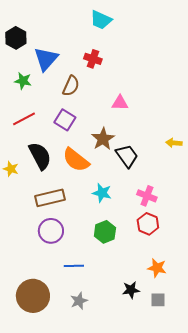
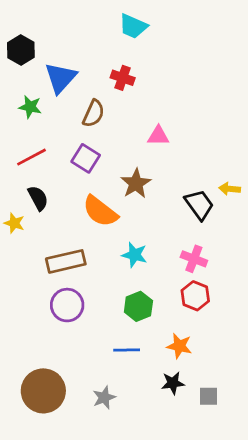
black semicircle: (40, 156) -> (38, 198), moved, size x0.7
black trapezoid: (127, 156) -> (199, 205), moved
blue line: (74, 266) -> (127, 350), moved
orange star: (157, 268) -> (179, 346), moved

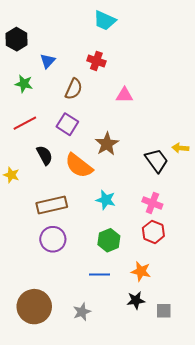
blue triangle: (61, 78) -> (48, 61), size x0.6
pink triangle: (158, 136) -> (124, 95), moved
black semicircle: (38, 198) -> (45, 155), moved

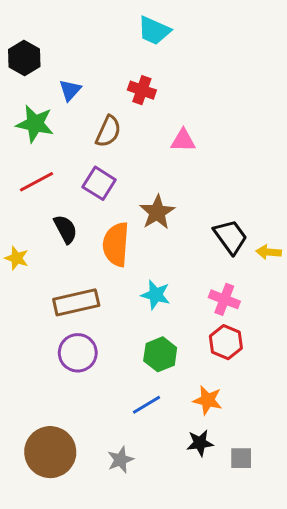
green star: (24, 84) -> (35, 124), size x1.4
yellow arrow: (180, 148) -> (269, 252), moved
orange semicircle: (79, 166) -> (116, 244), turned 56
blue line: (100, 274) -> (146, 405), turned -30

